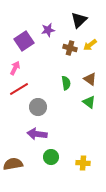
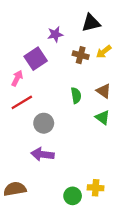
black triangle: (79, 20) -> (91, 23), turned 30
purple square: (24, 41) -> (36, 59), moved
green circle: (51, 157) -> (73, 196), moved

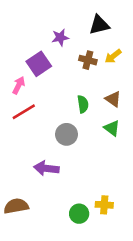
gray circle: (44, 123) -> (66, 134), moved

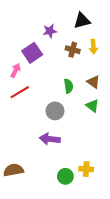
yellow arrow: (113, 56) -> (93, 47), turned -56
purple arrow: (46, 168) -> (50, 139), moved

